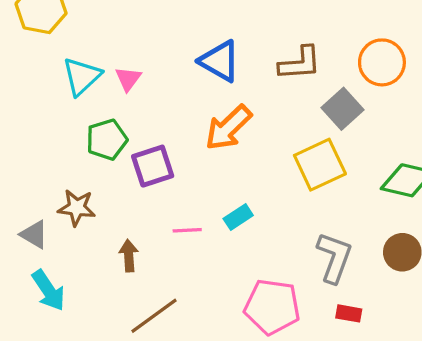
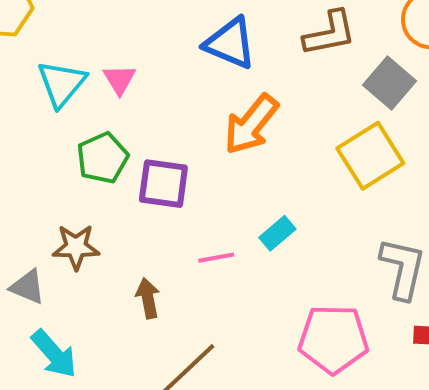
purple square: (153, 166) -> (163, 184), turned 33

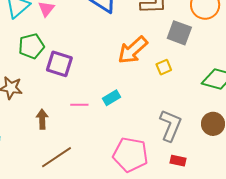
gray square: (390, 83) -> (179, 33), turned -30
orange arrow: (251, 124) -> (133, 50), moved
yellow square: (370, 156) -> (164, 67), size x0.5

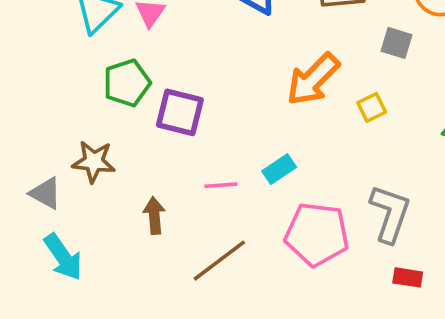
gray square: (179, 33) -> (396, 43), size x0.7
pink pentagon: (130, 155) -> (317, 234), moved
brown line: (56, 157) -> (219, 261), moved

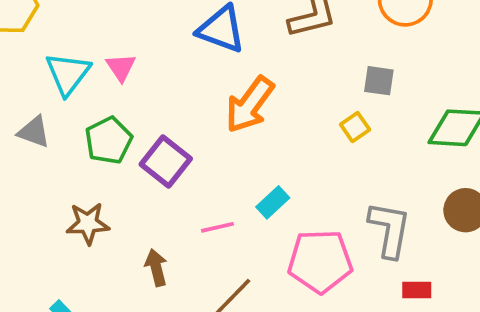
gray square: (396, 43) -> (379, 81), moved
orange arrow: (313, 79) -> (250, 105), moved
purple square: (180, 112) -> (166, 161), turned 33
gray triangle: (45, 193) -> (34, 132), moved

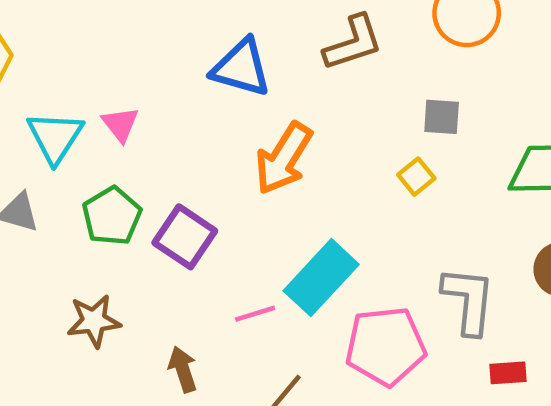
cyan rectangle: (273, 202) -> (321, 278), size x1.8

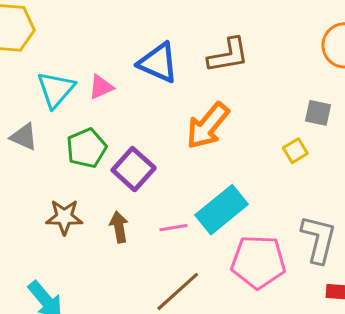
brown L-shape: (353, 43) -> (228, 55), moved
blue triangle: (241, 68) -> (158, 63), moved
pink triangle: (120, 124) -> (101, 87), turned 36
brown arrow: (183, 369) -> (119, 227), moved

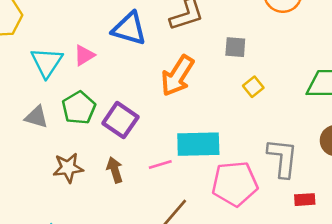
gray square: (318, 113) -> (235, 47), moved
gray triangle: (24, 137) -> (37, 117), moved
cyan rectangle: (222, 210) -> (198, 144), turned 45

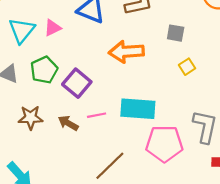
orange arrow: (177, 76) -> (126, 52), turned 48
pink line: (160, 164) -> (97, 115), moved
brown arrow: (115, 170) -> (68, 123), turned -48

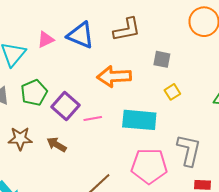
pink triangle: (53, 28) -> (46, 40), moved
cyan rectangle: (138, 109) -> (139, 120), moved
pink line: (97, 115) -> (93, 118), moved

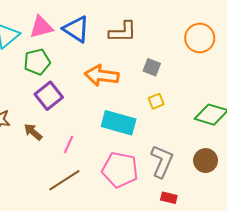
pink triangle: (46, 40) -> (41, 27), size x1.4
green pentagon: (34, 93) -> (37, 62), moved
pink line: (93, 118) -> (69, 144), moved, turned -66

